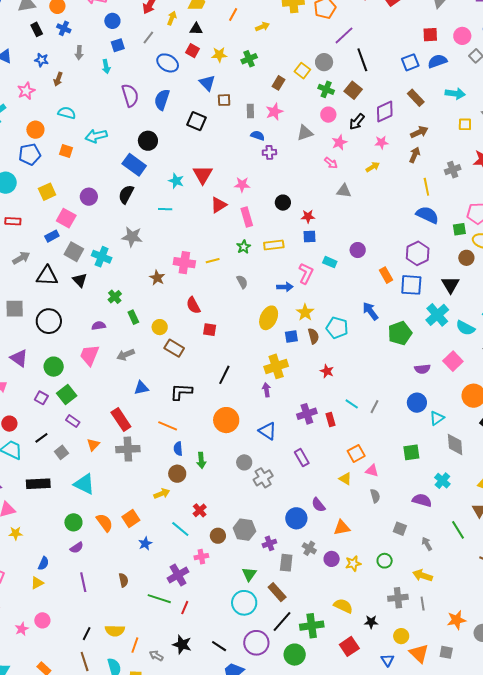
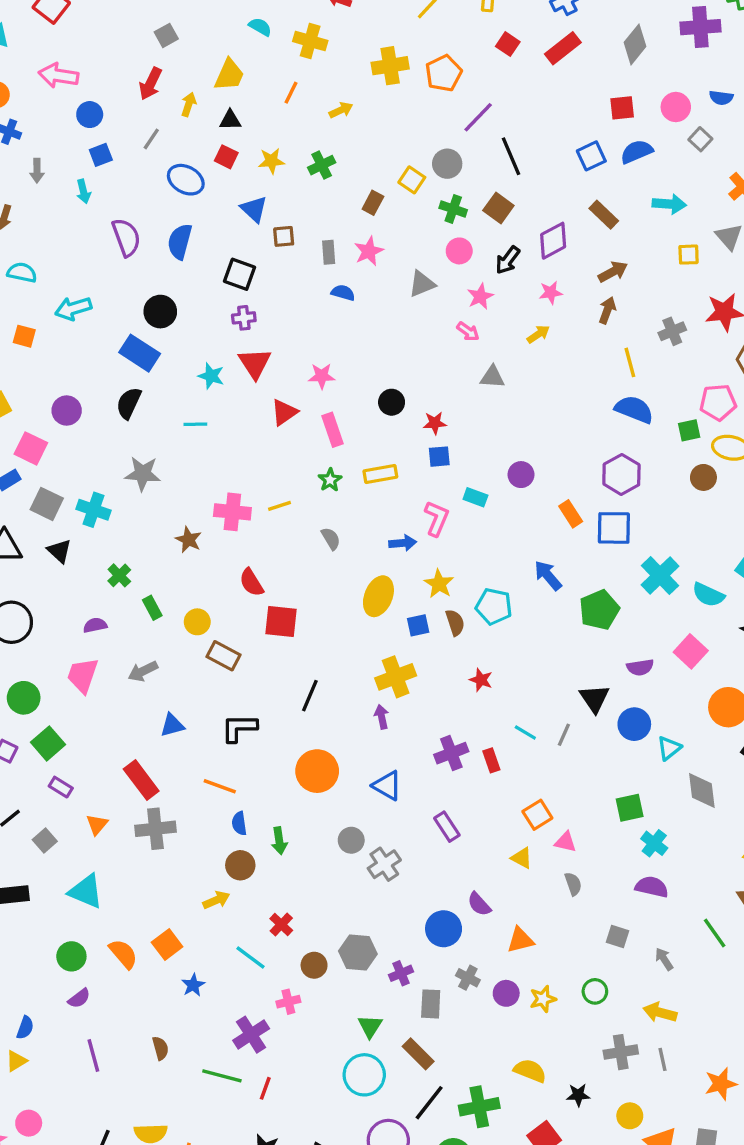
purple cross: (269, 152) -> (244, 318), moved
black triangle: (450, 285) -> (594, 698), moved
red square: (210, 330) -> (281, 621), size x1.5
cyan cross: (442, 481) -> (654, 843), moved

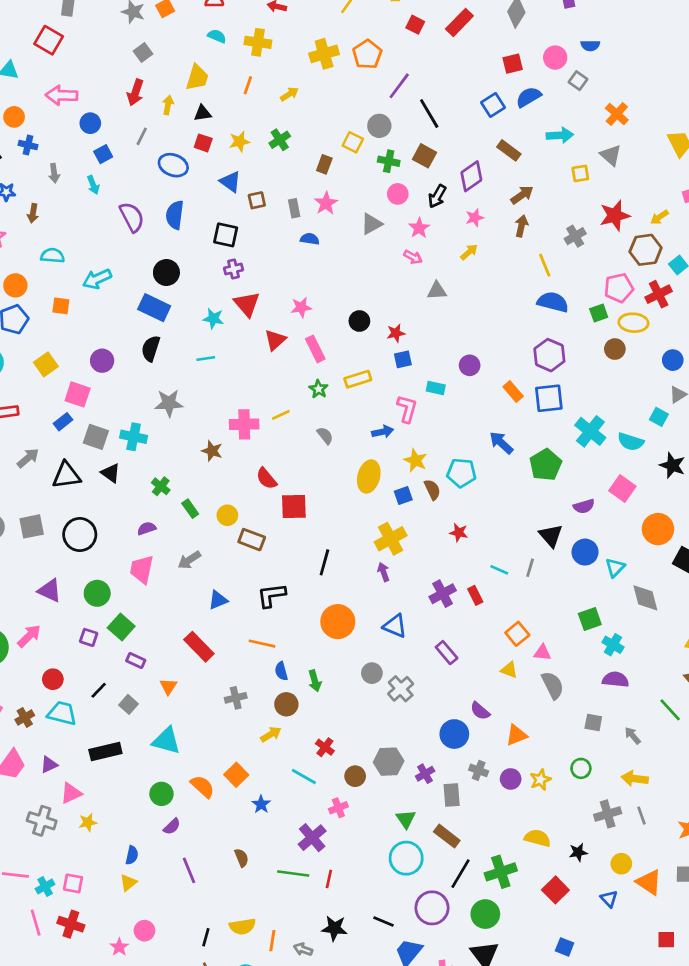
gray cross: (155, 829) -> (236, 698), moved, size x0.7
gray semicircle: (573, 884) -> (553, 685), size x1.5

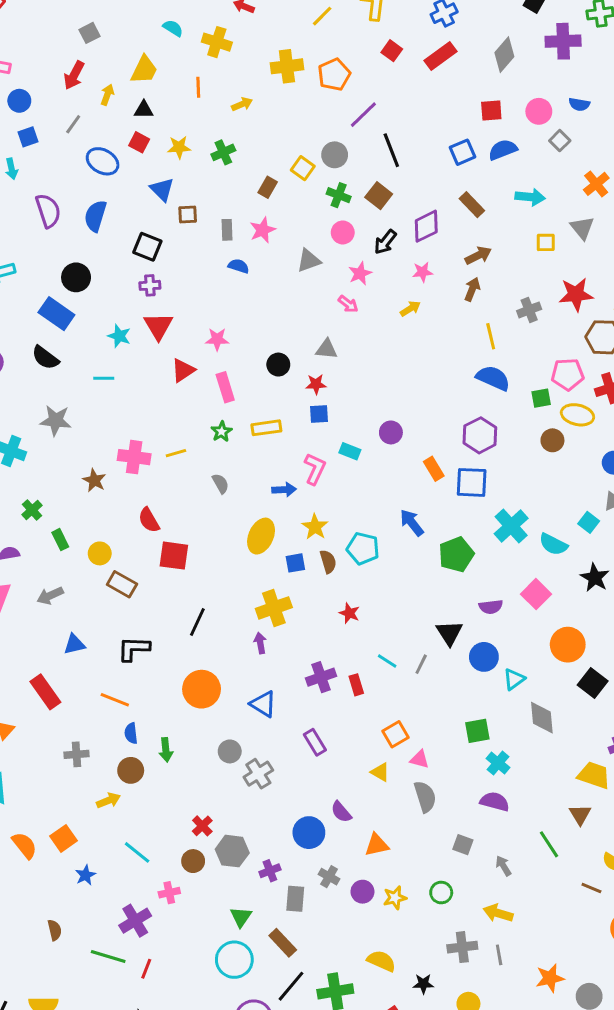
orange line: (248, 85) -> (198, 87), turned -30
gray triangle: (437, 291) -> (327, 349), moved
black semicircle: (151, 348) -> (45, 358), turned -80
red cross: (325, 747) -> (202, 826), moved

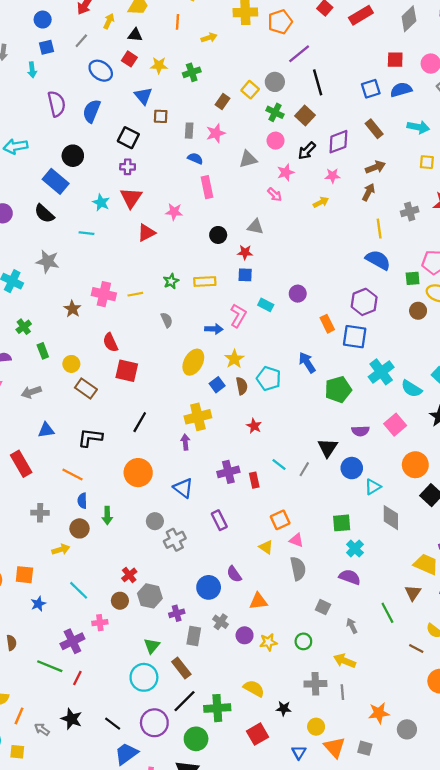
pink rectangle: (225, 387) -> (207, 187), moved
blue square: (295, 563) -> (217, 385), turned -32
orange square: (63, 838) -> (24, 575), turned 36

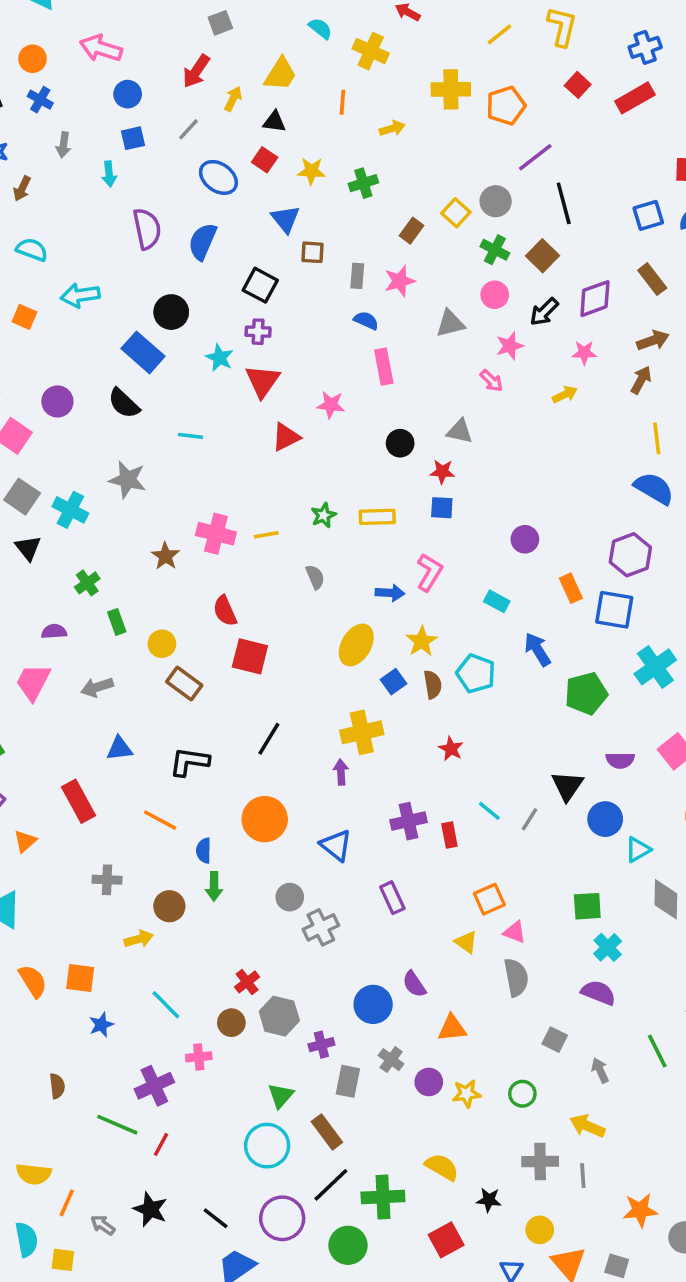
cyan star: (101, 203) -> (220, 358), moved
cyan rectangle: (266, 305) -> (497, 601), moved
blue semicircle: (82, 501) -> (204, 851), moved

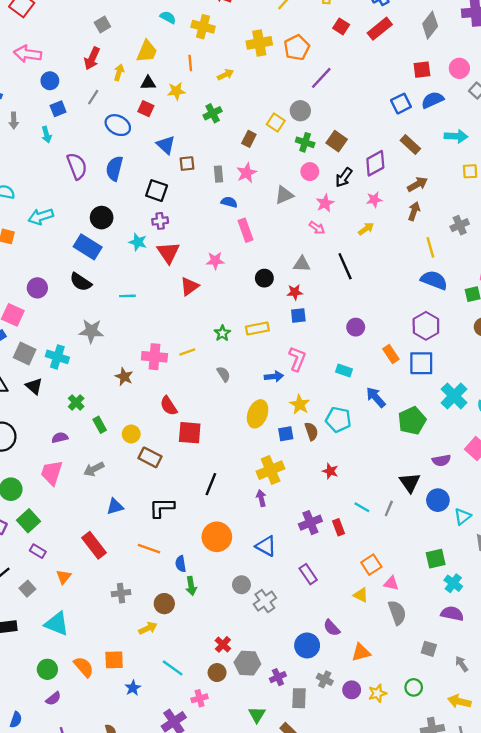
yellow star: (311, 171) -> (176, 91), moved
black line: (564, 203) -> (345, 266), moved
blue square: (393, 682) -> (286, 434), turned 35

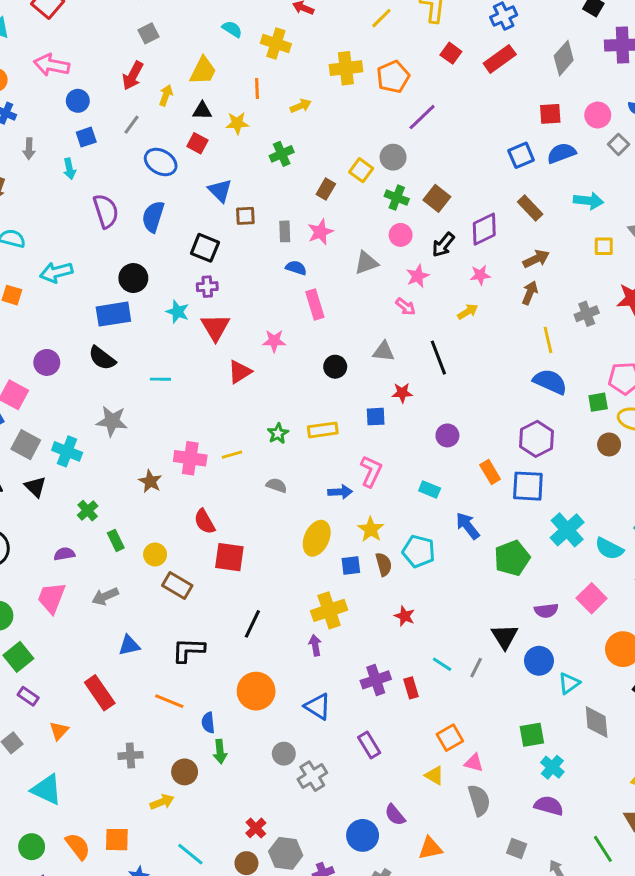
blue rectangle: (88, 247) -> (113, 314), turned -44
red star: (295, 292) -> (402, 393), moved
gray semicircle: (224, 374) -> (276, 485), turned -42

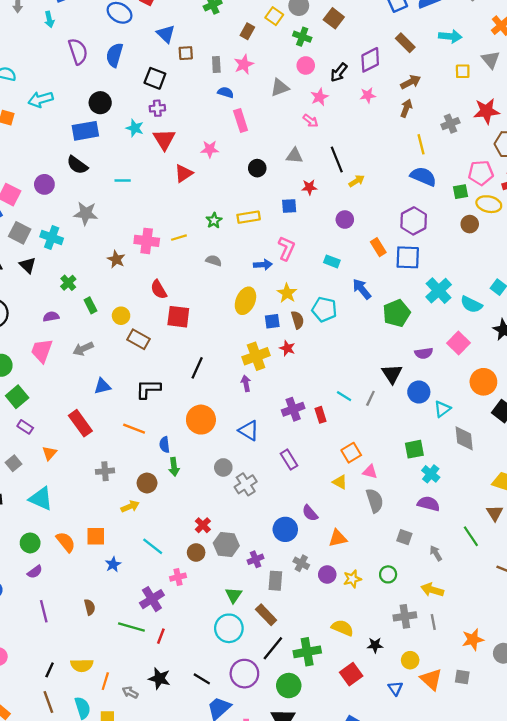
brown square: (437, 198) -> (334, 18), moved
yellow arrow: (468, 312) -> (357, 181), moved
purple circle: (47, 362) -> (44, 184), moved
red star: (405, 616) -> (287, 348), moved

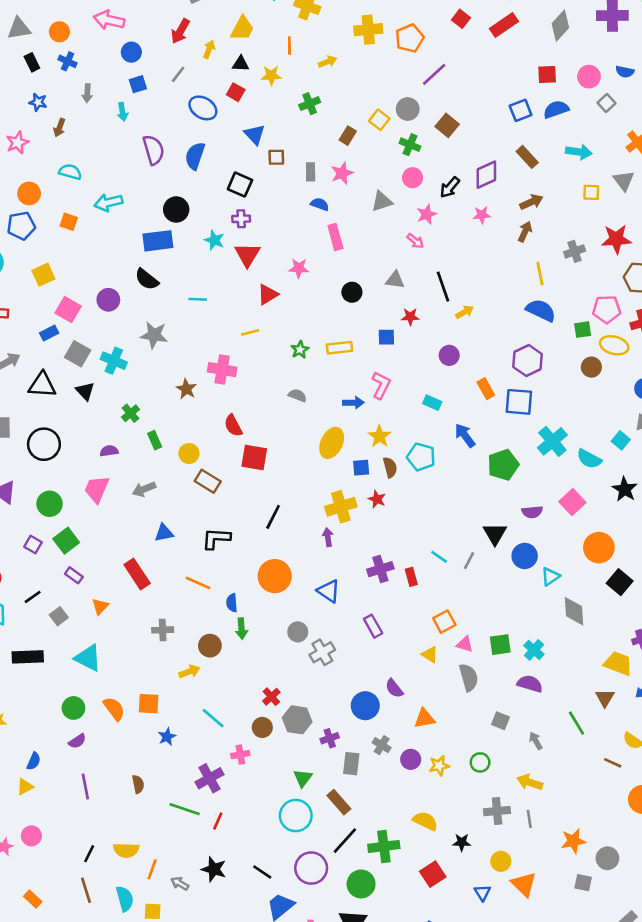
yellow line: (179, 238) -> (250, 332), moved
green square: (414, 449) -> (500, 645), moved
gray square: (462, 677) -> (583, 883), moved

